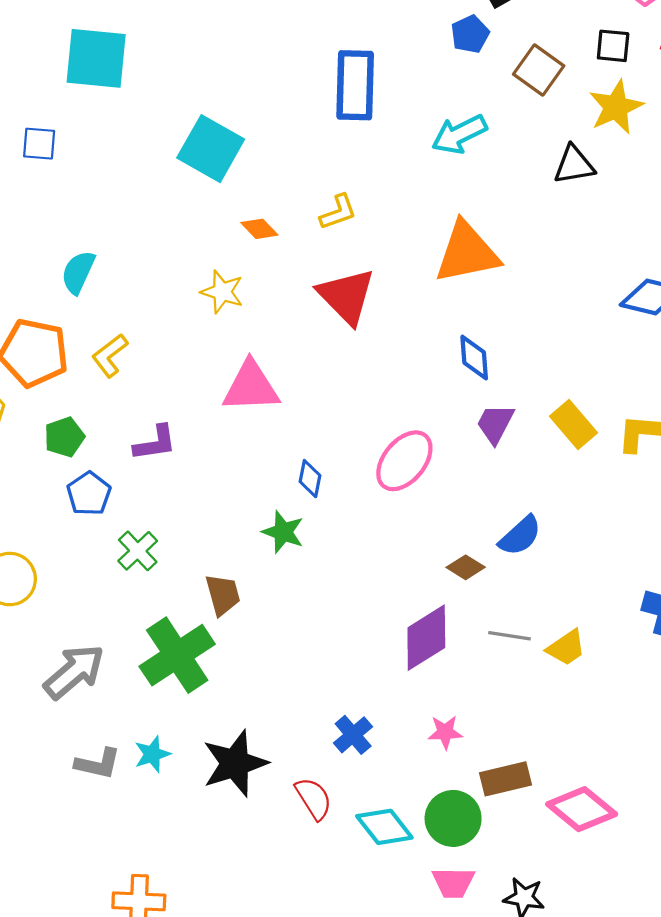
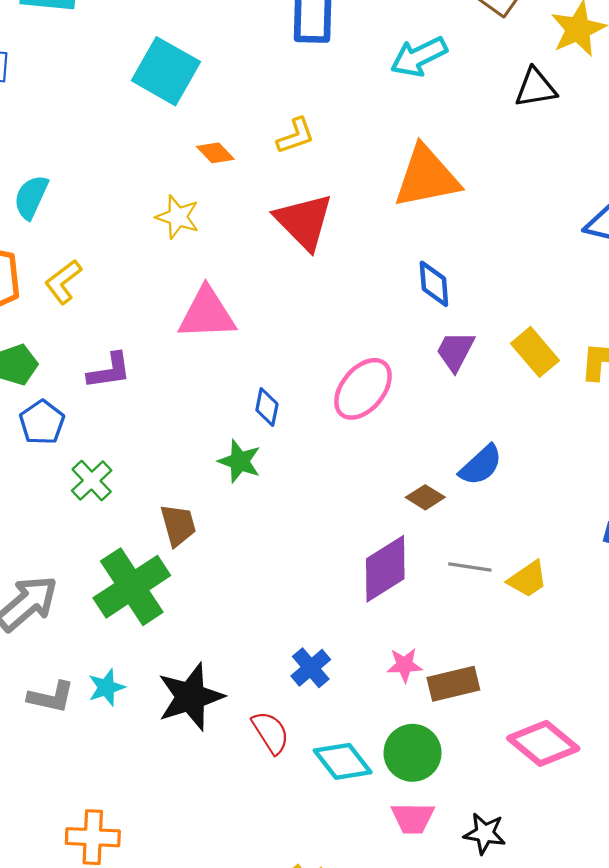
brown rectangle: (505, 779) -> (453, 684), moved

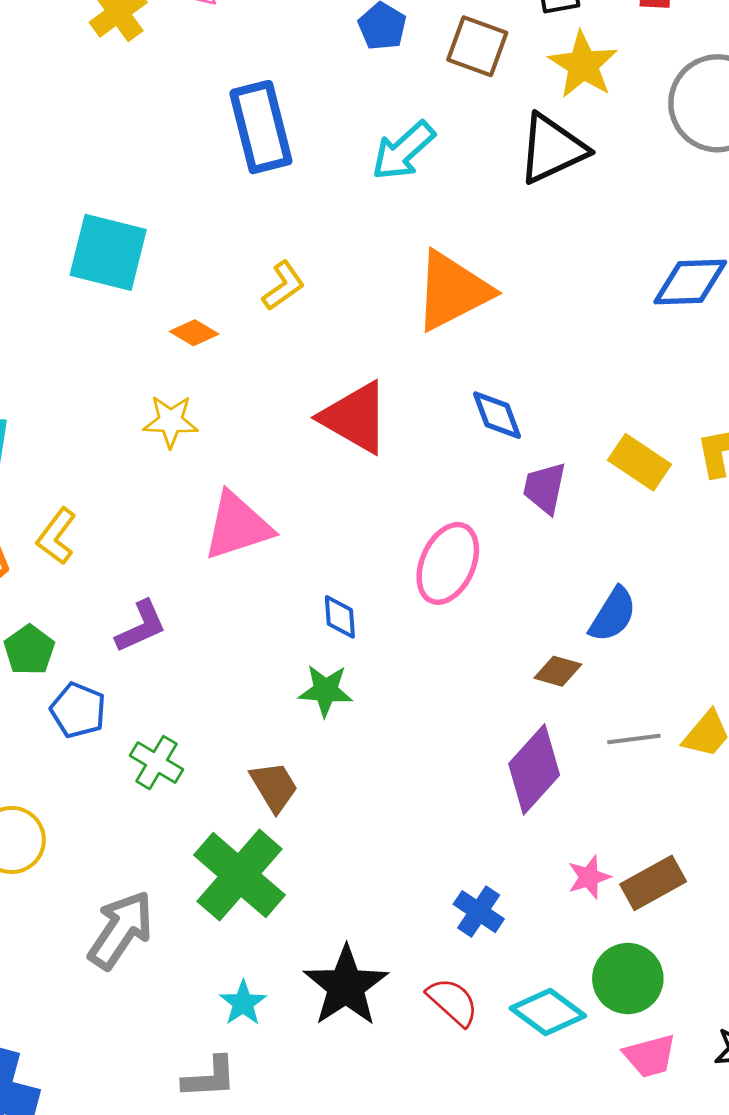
black triangle: (536, 88) -> (552, 149), size x1.4
red triangle: (304, 221) -> (355, 418), moved
gray L-shape: (51, 697) -> (210, 1078), moved

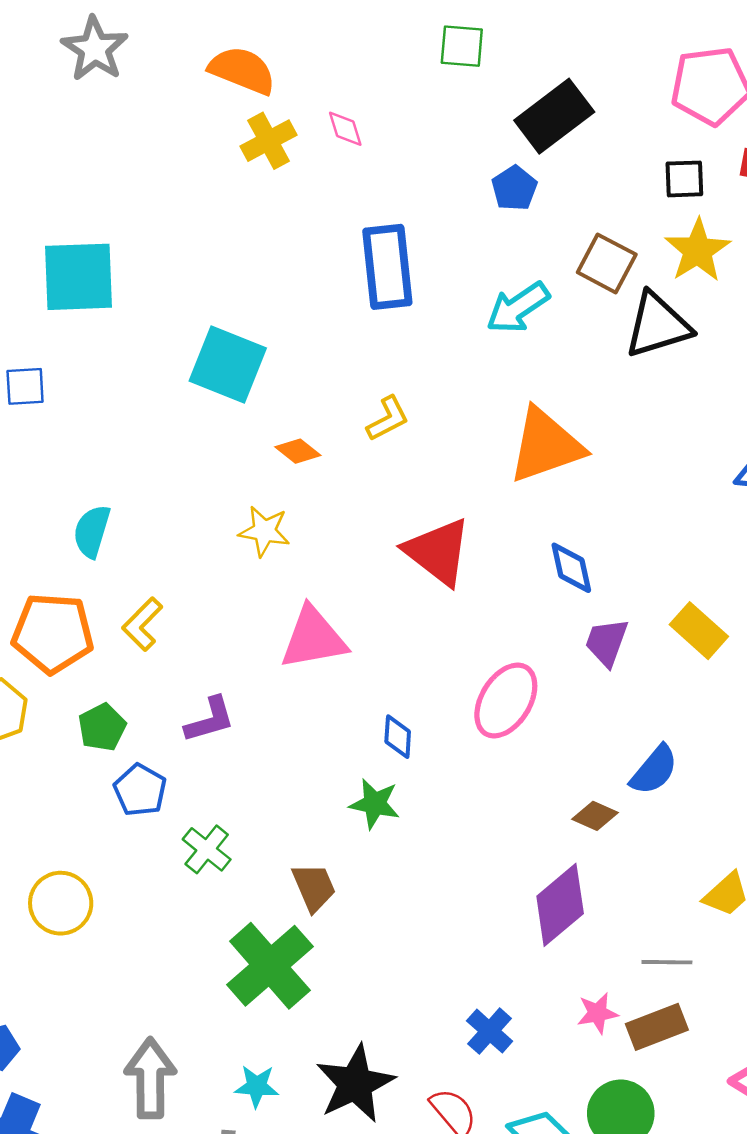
brown square: (477, 46) -> (607, 263), moved
gray line: (634, 739) -> (667, 962), moved
gray arrow: (121, 930) -> (150, 1078), moved, turned -42
cyan star: (243, 1003) -> (257, 1086), turned 30

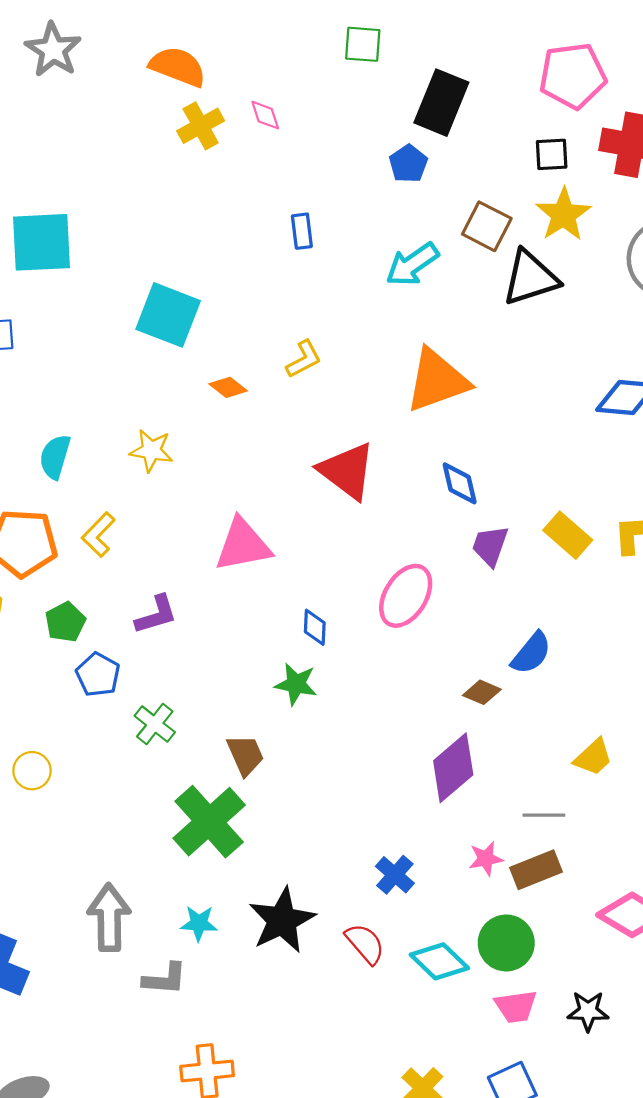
black rectangle: (554, 116) -> (441, 103), turned -30
blue rectangle: (387, 267) -> (302, 231), size x0.5
yellow star: (264, 531) -> (151, 451), moved
yellow circle: (61, 903) -> (32, 771), size x0.7

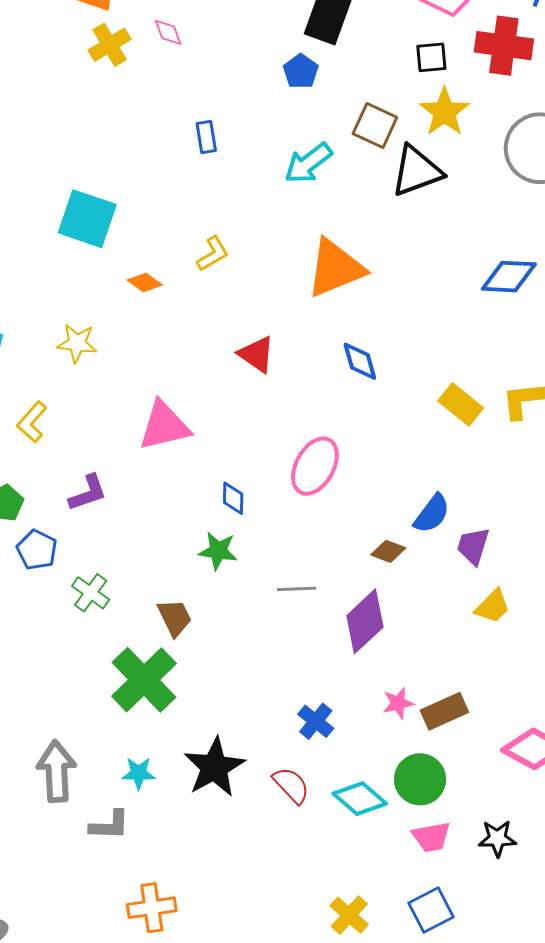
red triangle: (347, 471) -> (257, 354), size x0.7
purple trapezoid: (490, 546) -> (473, 546), moved
gray line: (544, 815) -> (297, 589), moved

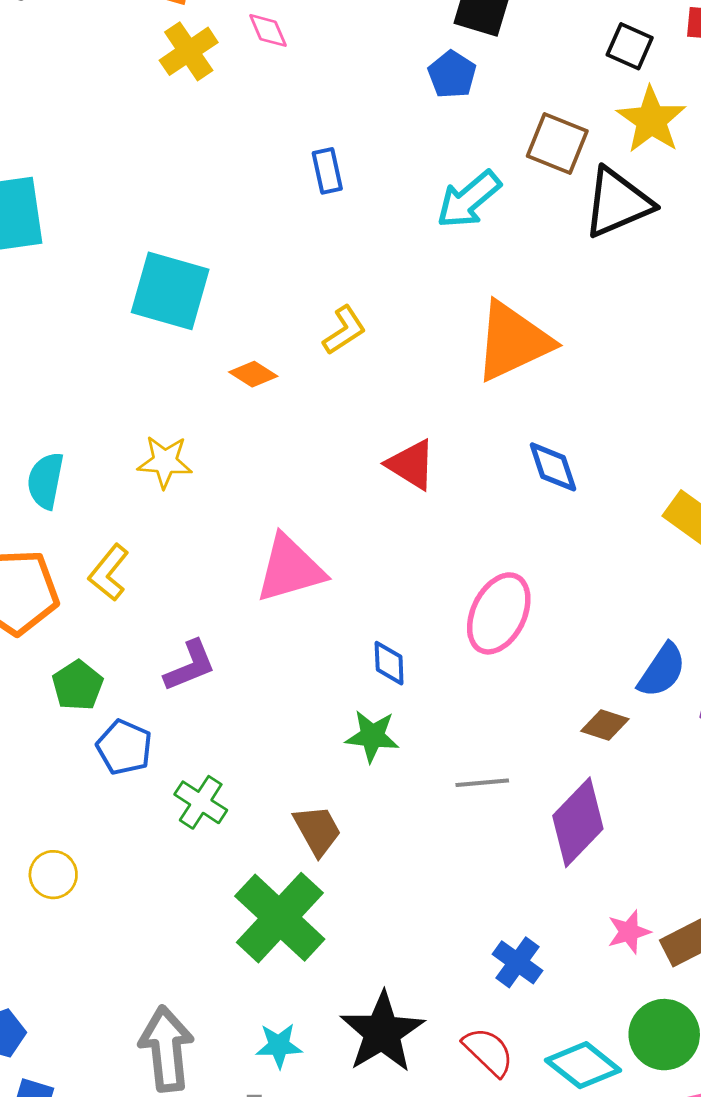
black square: (431, 57) -> (630, 46), turned 32

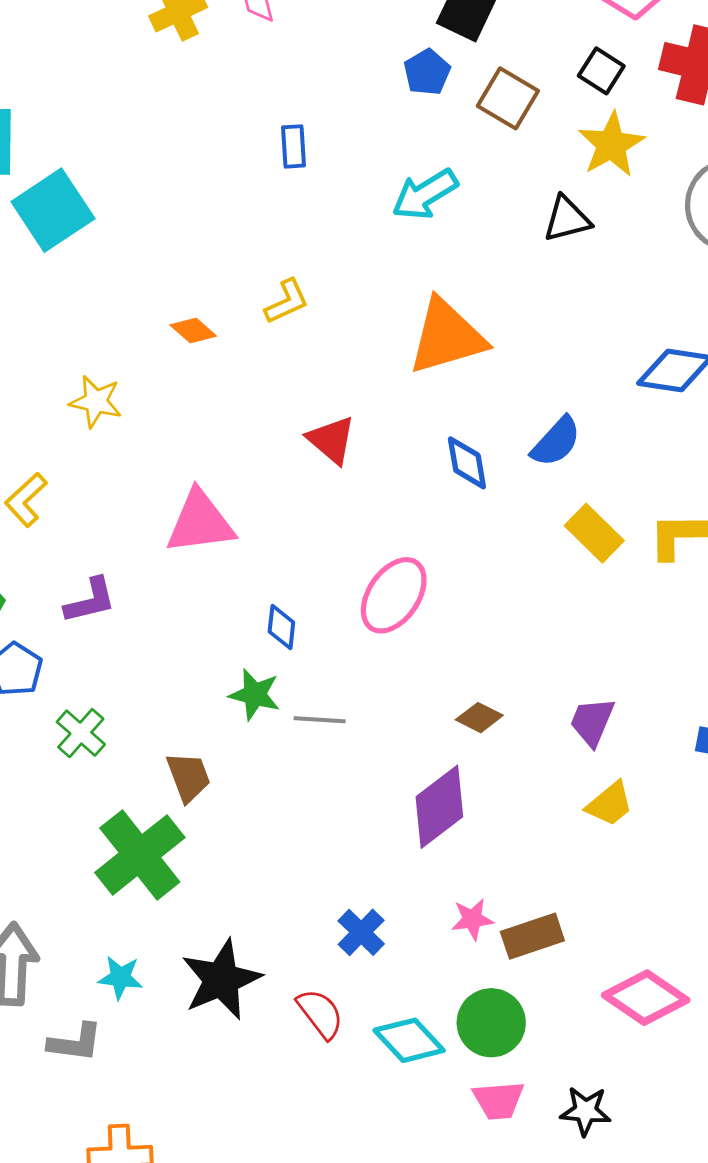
brown square: (557, 144) -> (508, 98), moved
black triangle: (617, 203) -> (567, 219), size x0.7
cyan square: (170, 291) -> (53, 210), moved, turned 32
blue semicircle: (662, 670) -> (556, 442), moved
gray line: (482, 783) -> (320, 720), moved

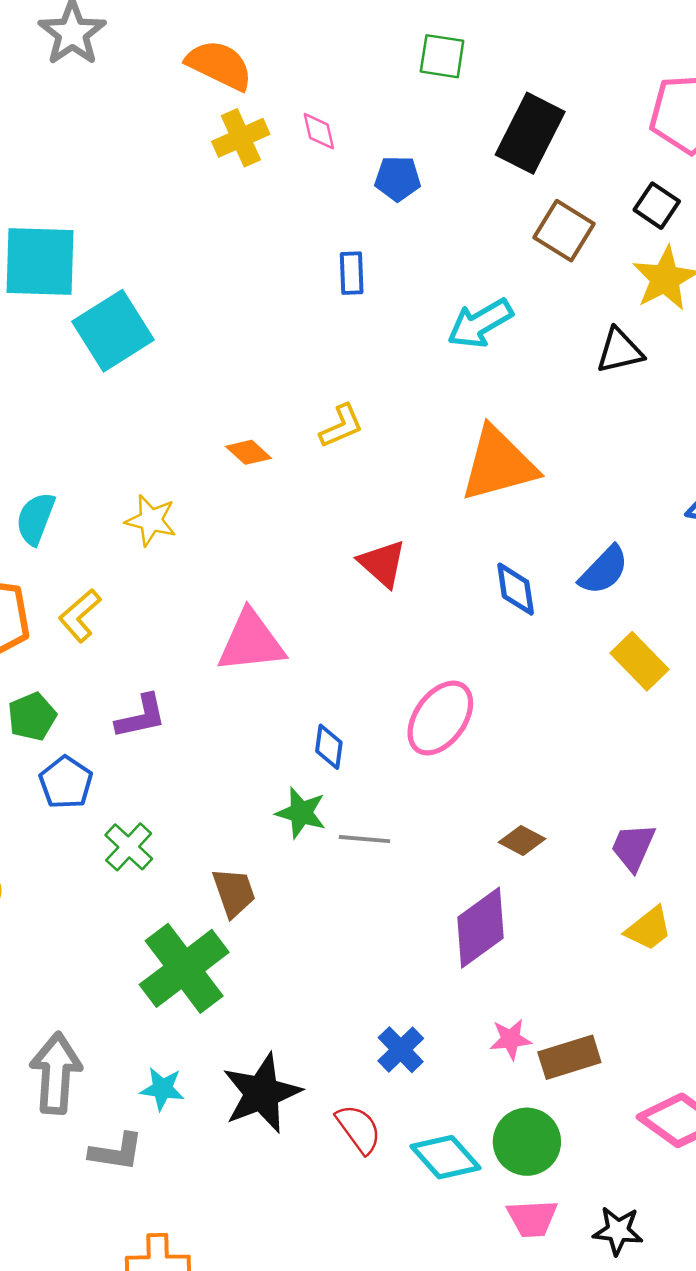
blue pentagon: (427, 72) -> (398, 179), moved, turned 30

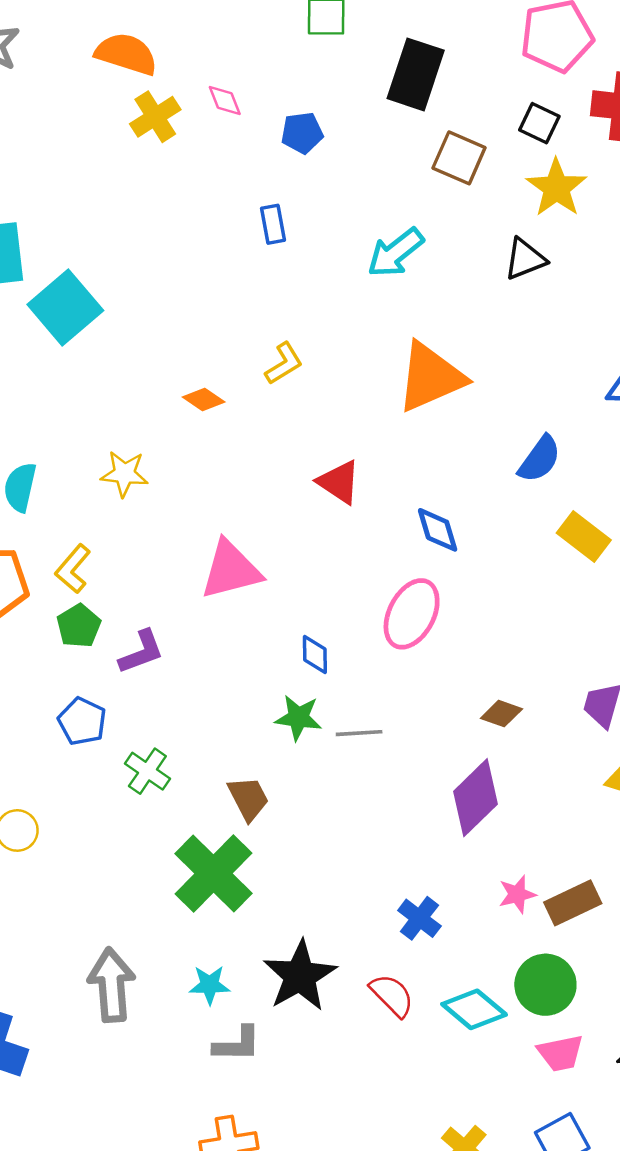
blue diamond: (516, 589) -> (438, 530), moved
green pentagon: (32, 717) -> (79, 626), moved
gray L-shape: (116, 1152) -> (237, 1044), moved

